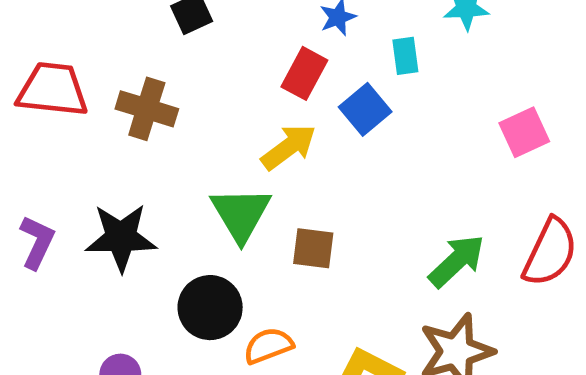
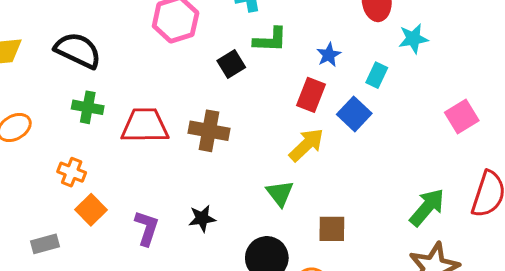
cyan rectangle: (405, 56) -> (377, 75), turned 40
green triangle: (241, 214) -> (280, 193), size x0.7
black star: (121, 238) -> (202, 218), size x0.6
brown square: (313, 248) -> (332, 229), moved

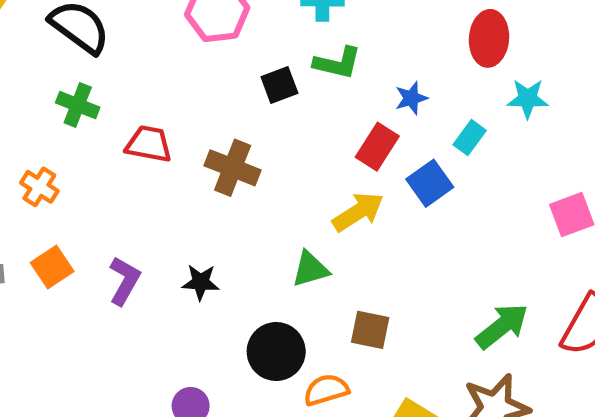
red trapezoid: (145, 126) -> (149, 144), size x0.7
green triangle: (280, 193) -> (310, 269), turned 40
orange square: (91, 210) -> (52, 267), moved

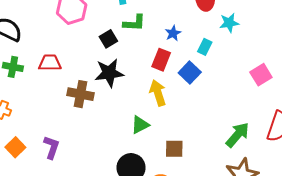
red trapezoid: (149, 144) -> (50, 63), moved
brown cross: (233, 168) -> (80, 94), moved
yellow arrow: (358, 212) -> (158, 93), turned -65
black star: (201, 282) -> (109, 73), moved, size x1.6

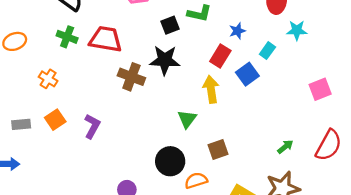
red trapezoid: (50, 63) -> (106, 39), size x1.4
green triangle: (140, 125) -> (187, 119), turned -36
green arrow: (238, 135) -> (285, 147), size x0.6
brown square: (174, 149) -> (218, 150), turned -30

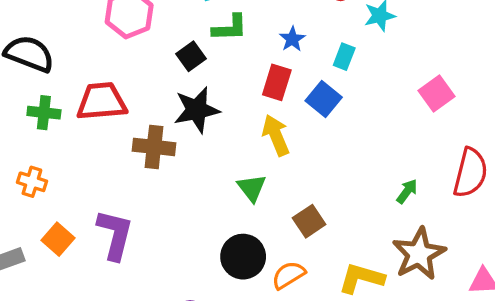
purple L-shape: (92, 126) -> (115, 235), size x1.4

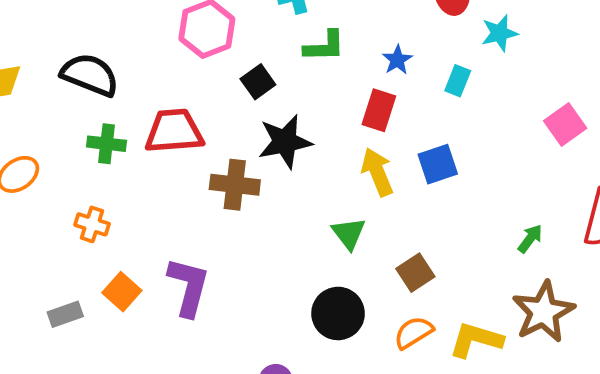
black square: (191, 56) -> (258, 82), moved
blue square: (324, 99) -> (438, 164), moved, turned 32
orange semicircle: (288, 275) -> (413, 333), moved

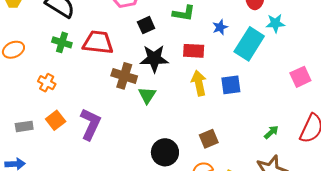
cyan rectangle: (458, 81) -> (249, 44), size x2.0
red rectangle: (379, 110) -> (194, 51), moved, turned 65
green triangle: (349, 233) -> (147, 95), moved

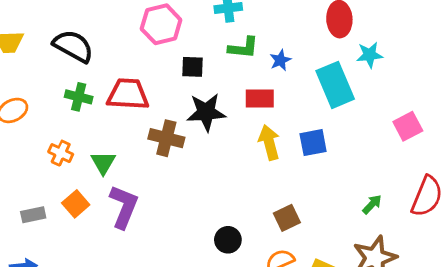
black square: (146, 25) -> (193, 67), turned 30
blue star: (220, 27) -> (280, 60), moved
cyan rectangle: (249, 44) -> (335, 85), turned -52
green triangle: (147, 95) -> (103, 163), moved
black circle: (165, 152) -> (228, 240), size x0.7

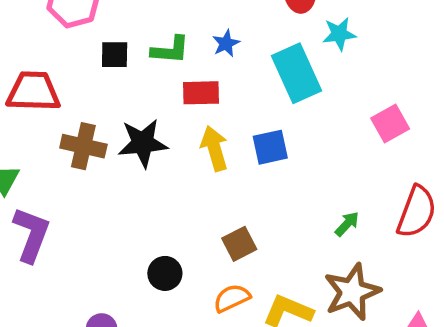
green L-shape: (243, 48) -> (170, 50), moved
black star: (206, 112) -> (143, 143), moved

